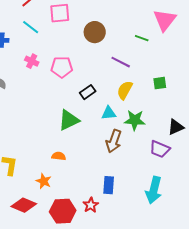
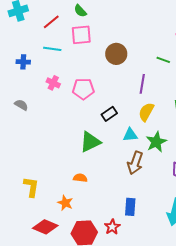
cyan line: (31, 27) -> (52, 49), turned -30
purple line: (121, 62) -> (142, 84), turned 72
green star: (135, 120) -> (156, 142), turned -30

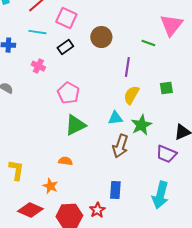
pink square: (81, 35) -> (66, 18), turned 30
pink pentagon: (83, 89) -> (68, 93), moved, turned 30
black rectangle: (109, 114) -> (65, 47), moved

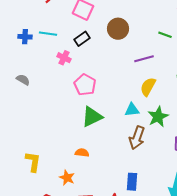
cyan line: (37, 32) -> (48, 34), moved
pink cross: (38, 66) -> (64, 58), moved
purple line: (127, 67) -> (144, 59), turned 66

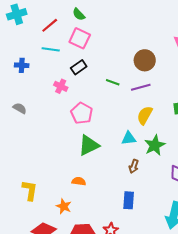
brown circle: (118, 29) -> (145, 60), moved
cyan line: (48, 34) -> (51, 49), moved
green line: (165, 35) -> (113, 82), moved
brown arrow: (137, 138) -> (134, 166), size x0.6
blue rectangle: (132, 182) -> (129, 200), moved

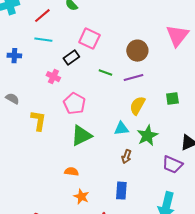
pink square: (80, 38) -> (89, 39), moved
yellow L-shape: (30, 190) -> (38, 121), moved
orange star: (64, 206) -> (81, 197), moved

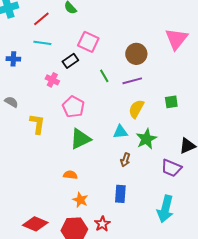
green line: (105, 73) -> (104, 76), turned 40

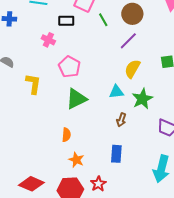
black rectangle: (70, 61) -> (66, 21), turned 35
green line: (104, 76) -> (103, 20), moved
purple line: (132, 81) -> (128, 41), turned -30
orange semicircle: (70, 175) -> (66, 135), turned 88

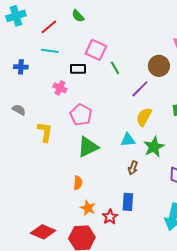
brown circle: (132, 14) -> (159, 66), moved
red star: (98, 184) -> (110, 217), moved

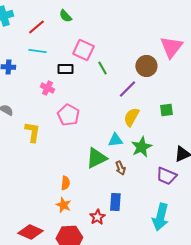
green triangle: (88, 147) -> (96, 158), moved
brown arrow: (133, 168) -> (120, 168), turned -40
orange star: (88, 208) -> (63, 205), moved

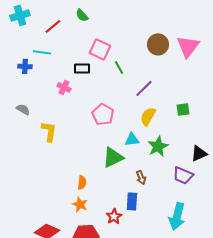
cyan line: (37, 51) -> (42, 52), moved
brown circle: (146, 66) -> (158, 44), moved
pink pentagon: (68, 115) -> (103, 114), moved
brown arrow: (120, 168) -> (141, 177), moved

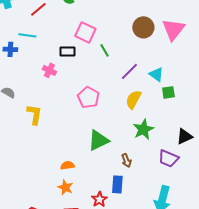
cyan triangle: (132, 139) -> (156, 74), moved, turned 42
orange semicircle: (82, 182) -> (67, 165), turned -104

